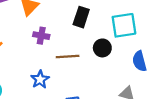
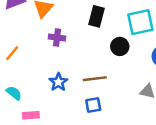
brown line: (68, 57) -> (95, 79), moved

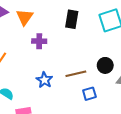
black circle: (120, 46) -> (105, 65), moved
blue square: (93, 105) -> (89, 94), moved

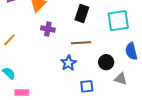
brown line: (76, 74) -> (81, 43), moved
blue star: (44, 80) -> (68, 63), moved

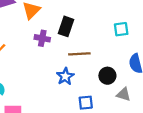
black rectangle: (82, 13) -> (66, 26), moved
cyan square: (118, 21) -> (121, 29), size x0.6

